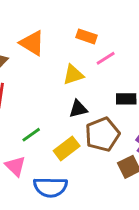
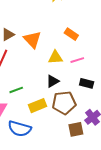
orange triangle: (32, 43) -> (32, 40), moved
pink line: (106, 58) -> (77, 60), moved
black triangle: (78, 109) -> (53, 81), turned -32

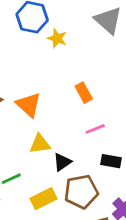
orange rectangle: (71, 34) -> (84, 93), turned 32
yellow triangle: (55, 57) -> (40, 144), moved

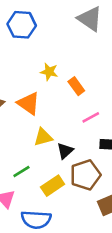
yellow star: (57, 38) -> (49, 72), moved

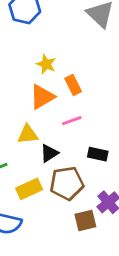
orange triangle: (28, 103) -> (42, 97), moved, turned 45
pink line: (91, 117) -> (72, 121), moved

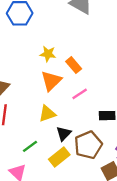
black triangle: (49, 153) -> (64, 134), moved

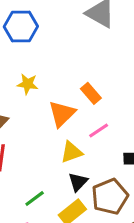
yellow star: (48, 54) -> (28, 84), moved
yellow triangle: (47, 114) -> (71, 152), moved

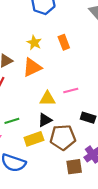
orange rectangle: (91, 93) -> (64, 42), moved
orange triangle: (62, 114) -> (32, 67), moved

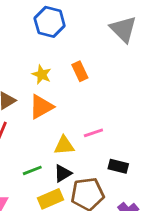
green line: (12, 121) -> (32, 170), moved

